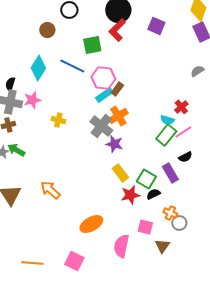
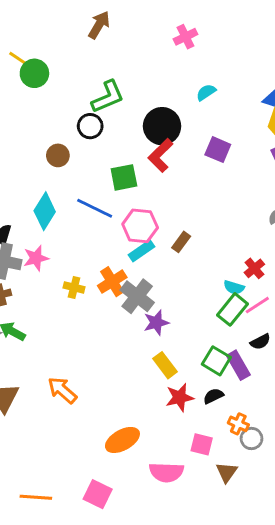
brown rectangle: (117, 89) -> (181, 242), moved
orange cross: (118, 116) -> (112, 282), moved
purple star: (114, 144) -> (156, 323), turned -30
green square: (146, 179) -> (216, 361), moved
pink semicircle: (121, 246) -> (166, 472), turned -100

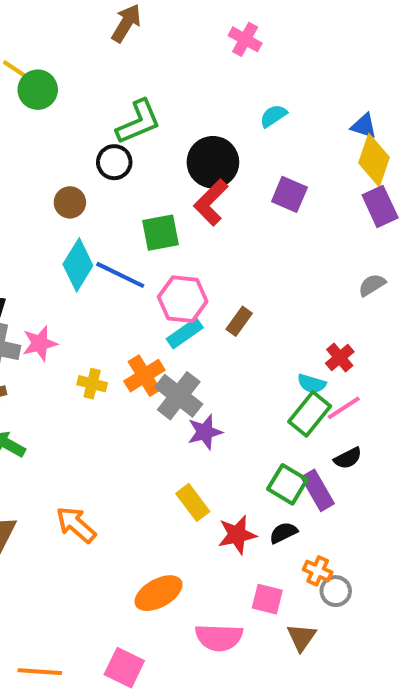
pink cross: (186, 37) -> (245, 39), turned -35
cyan diamond: (45, 211) -> (78, 265), moved
yellow rectangle: (165, 365) -> (193, 502), moved

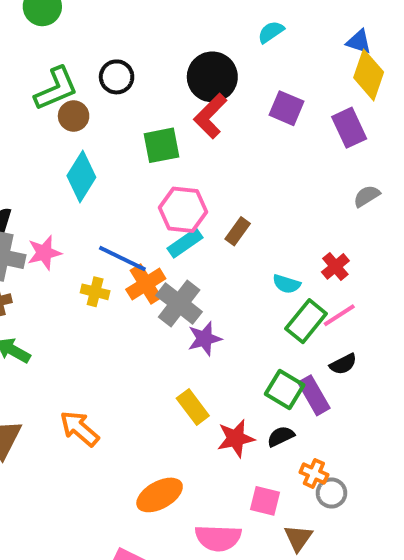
green L-shape: (138, 122) -> (56, 89), moved
purple rectangle: (380, 206) -> (349, 128), moved
blue line: (120, 275) -> (122, 259), moved
cyan semicircle: (312, 384) -> (287, 284), moved

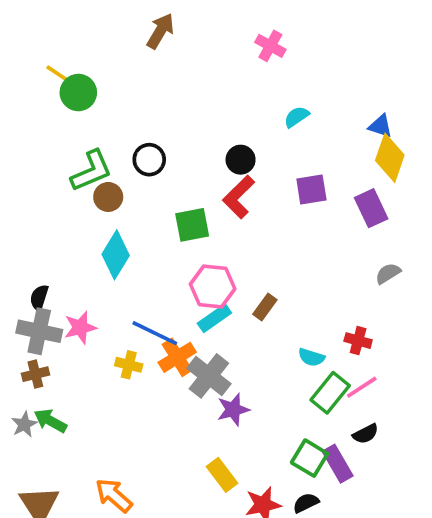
black circle: (212, 77) -> (241, 160), size x0.6
purple square: (287, 108) -> (311, 189), turned -32
red cross: (335, 266) -> (358, 341), turned -35

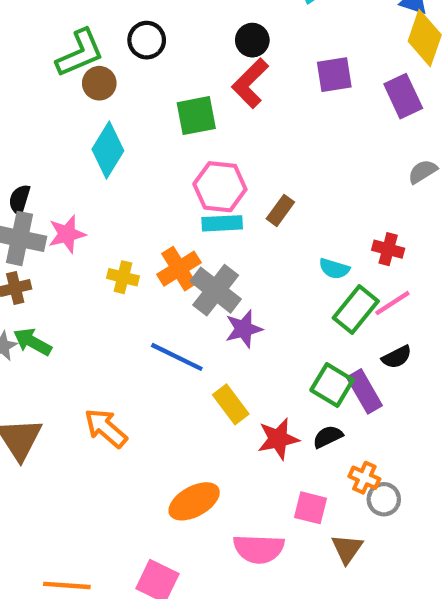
cyan rectangle: (214, 318) -> (222, 223), turned 32
blue line: (155, 333) -> (177, 357), moved

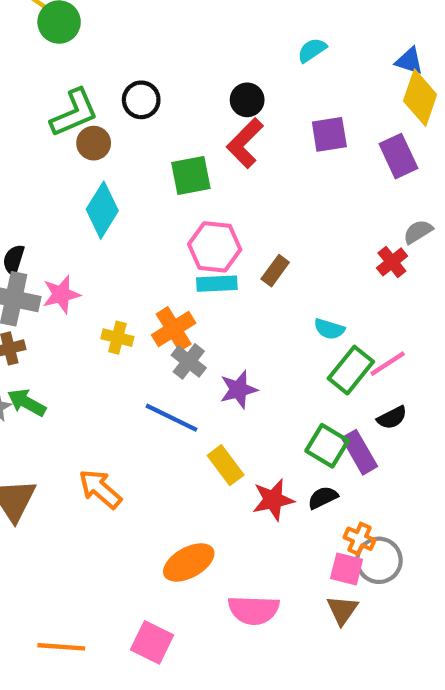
red cross: (388, 249) -> (392, 262), moved, turned 36
gray cross: (216, 290) -> (189, 361), moved, size x0.7
gray circle: (384, 499) -> (379, 560), size x1.4
pink square: (310, 508) -> (347, 569), moved

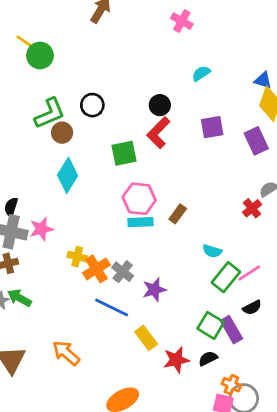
orange cross: (174, 329) -> (96, 269), moved

